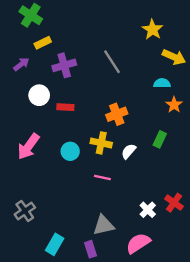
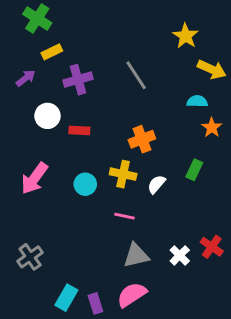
gray triangle: (104, 225) -> (136, 255), moved
pink semicircle: (138, 243) -> (132, 295), moved
purple rectangle: (90, 249) -> (95, 303), moved

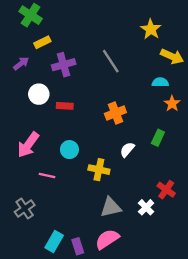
yellow cross: (123, 174) -> (99, 170), moved
pink line: (124, 216) -> (47, 175), moved
red cross: (212, 247) -> (166, 190), moved

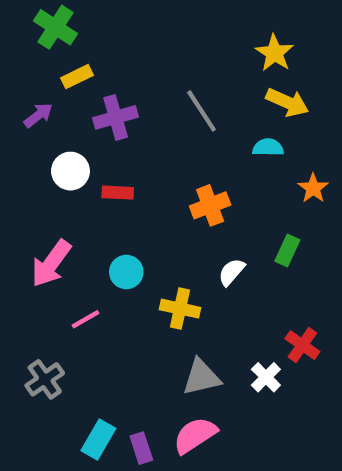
yellow arrow: (172, 56) -> (287, 102), moved
cyan semicircle: (160, 82) -> (268, 147), moved
pink line: (47, 175) -> (86, 319), turned -42

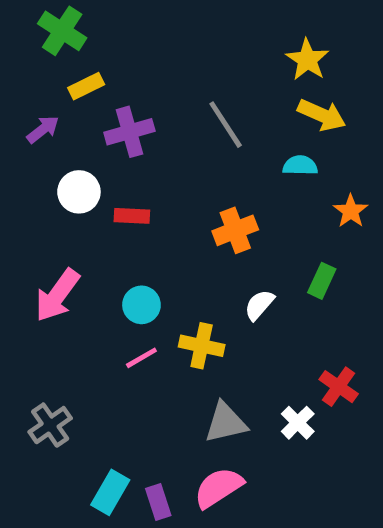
pink line: (86, 319) -> (141, 358), moved

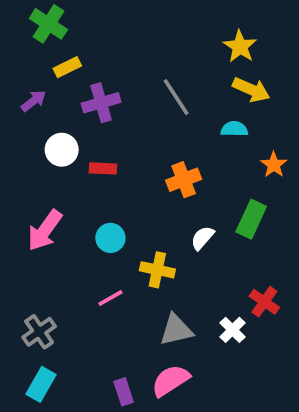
green rectangle: (322, 281) -> (251, 219), size x1.4
pink line: (141, 358) -> (110, 298), moved
cyan rectangle: (110, 492) -> (41, 384), moved

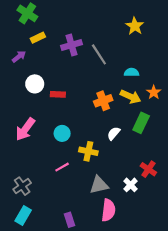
yellow arrow: (251, 90) -> (131, 97), moved
purple cross: (101, 103) -> (72, 45), moved
pink semicircle: (171, 381) -> (108, 210), moved, turned 130

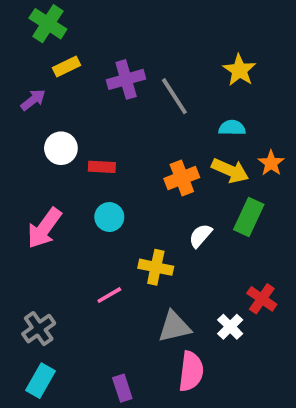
yellow star: (135, 26) -> (239, 70), moved
cyan circle: (62, 133) -> (109, 217), moved

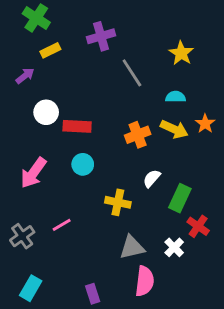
purple cross: (126, 79) -> (101, 36), moved
red rectangle: (102, 167) -> (77, 126), size x1.4
green rectangle: (249, 217) -> (180, 198), moved
pink line: (109, 295) -> (62, 225), moved
gray cross: (39, 329) -> (22, 236), moved

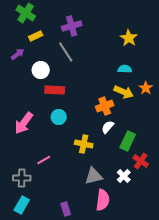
gray line: (132, 73) -> (66, 52), moved
white circle: (46, 112) -> (41, 70), moved
orange cross: (138, 135) -> (105, 106), moved
gray cross: (22, 236) -> (22, 178), moved, turned 36

